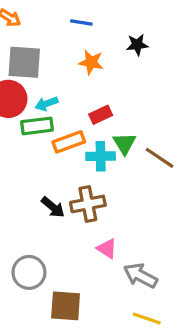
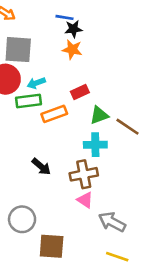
black star: (137, 45) -> (73, 29), moved
green triangle: (124, 143) -> (99, 115), turned 42
cyan cross: (101, 156) -> (95, 145), moved
brown cross: (88, 204) -> (84, 174), moved

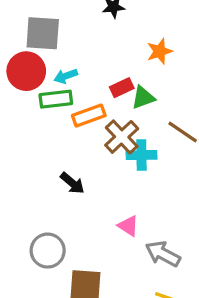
orange star: (72, 50) -> (160, 51), moved, turned -30
green triangle: (99, 115) -> (143, 97), moved
brown cross: (84, 174) -> (122, 137), moved, turned -32

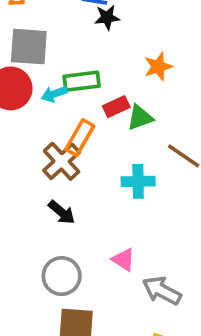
green rectangle: (56, 99) -> (82, 81), moved
orange rectangle: (89, 116) -> (80, 138), turned -40
brown cross: (122, 137) -> (62, 161), moved
gray circle: (48, 251) -> (62, 276), moved

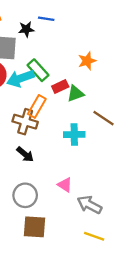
black star: (107, 17) -> (26, 29), moved
green rectangle: (82, 81) -> (38, 70), turned 55
cyan arrow: (54, 94) -> (20, 78), size x1.6
brown cross: (62, 161) -> (25, 122), turned -30

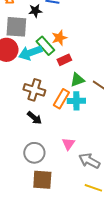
orange star: (87, 61) -> (59, 38), moved
green triangle: (75, 94) -> (77, 80), moved
orange rectangle: (37, 106) -> (61, 99), moved
pink triangle: (65, 185) -> (68, 144), turned 32

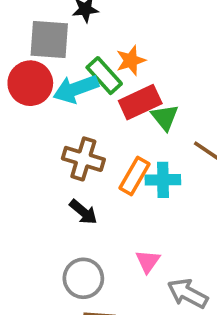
red rectangle: (64, 60) -> (140, 102), size x1.5
green triangle: (77, 80) -> (165, 117), moved, turned -49

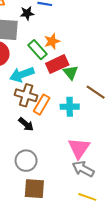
cyan arrow: (76, 89) -> (22, 74), moved
orange rectangle: (135, 176) -> (42, 105), moved
pink triangle: (148, 261) -> (79, 148), moved, size x1.6

